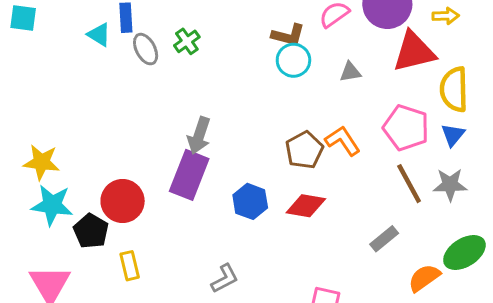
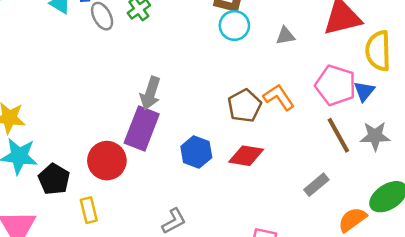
blue triangle: (453, 135) -> (364, 91), moved
red circle: (123, 201) -> (107, 161), moved

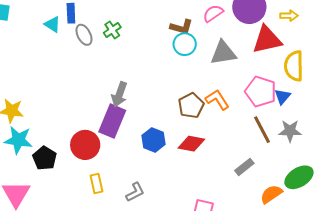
gray triangle: (285, 36) -> (223, 53), size x1.8
yellow rectangle: (89, 210) -> (97, 183), moved

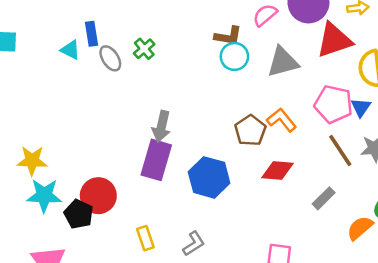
blue hexagon: (153, 140) -> (209, 177), size x1.4
red diamond: (191, 144) -> (277, 171), moved
red circle: (85, 145) -> (98, 196), moved

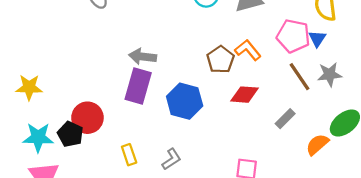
gray arrow: (161, 126) -> (142, 57), turned 84
cyan star: (44, 195) -> (38, 137), moved

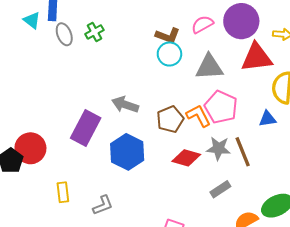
pink pentagon: (293, 36) -> (221, 107), moved
blue triangle: (317, 39) -> (267, 119), turned 36
gray arrow: (142, 57) -> (125, 105), moved
gray star: (330, 74) -> (219, 148), moved

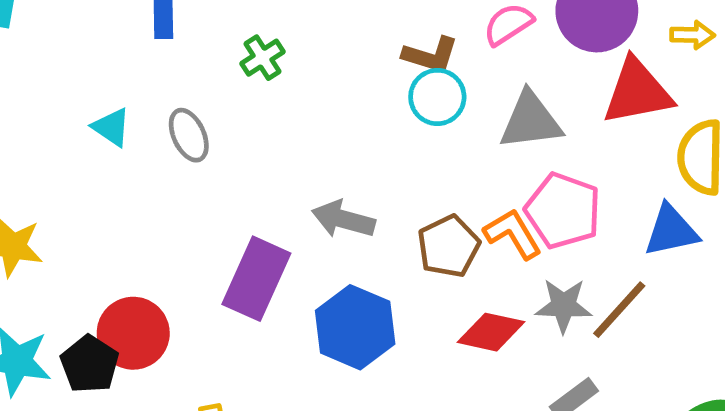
cyan triangle: (32, 20) -> (111, 127), moved
gray ellipse: (64, 34) -> (189, 135), moved
blue triangle: (267, 119) -> (671, 231), size x1.4
brown line: (243, 152) -> (619, 310), turned 68

